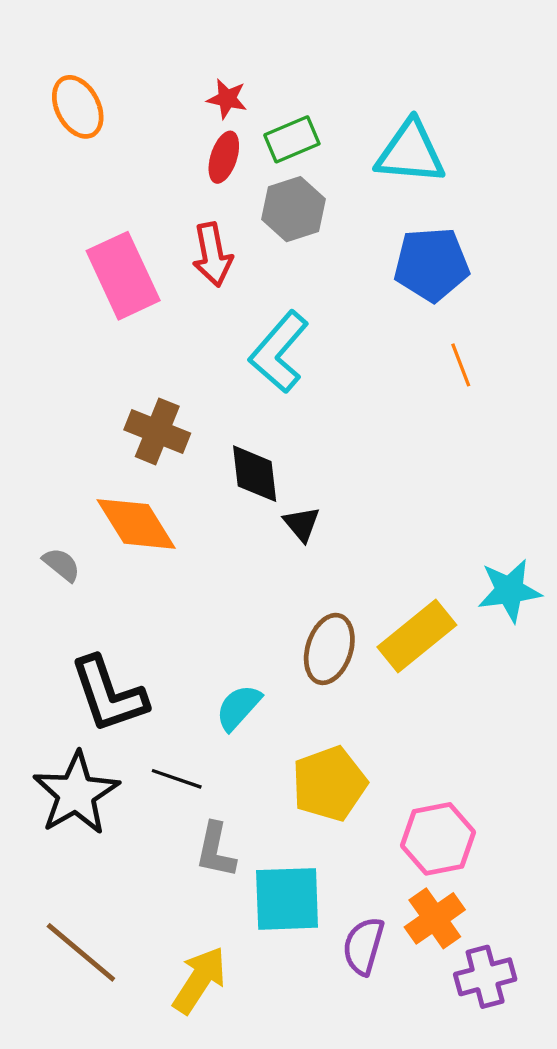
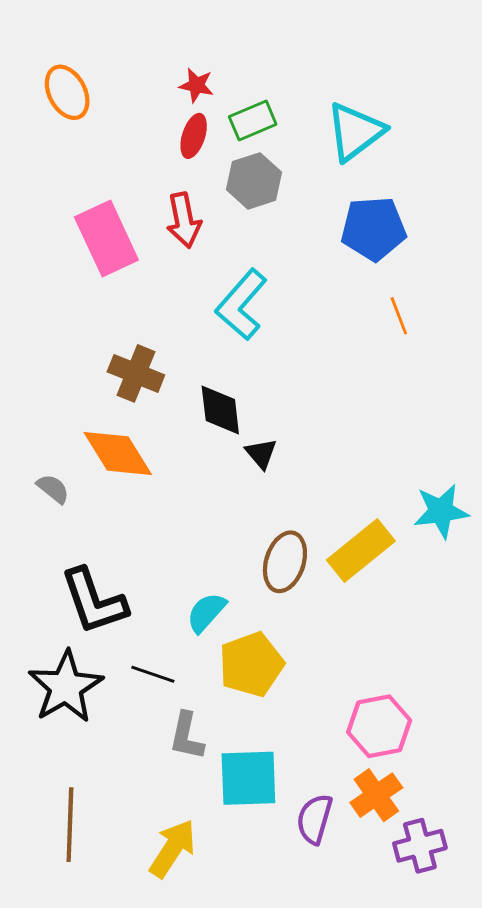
cyan triangle: (410, 152) -> (355, 132), turned -42
yellow pentagon: (329, 784) -> (251, 664), moved
brown line: (81, 952) -> (70, 825), turned 52

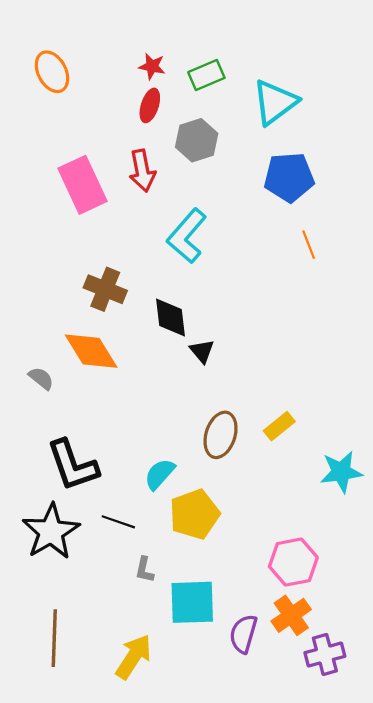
green rectangle: (253, 120) -> (206, 75), moved
cyan star: (441, 511) -> (341, 472), moved
yellow rectangle: (361, 551) -> (279, 426), size x0.6
gray L-shape: (187, 736) -> (144, 570), size x0.7

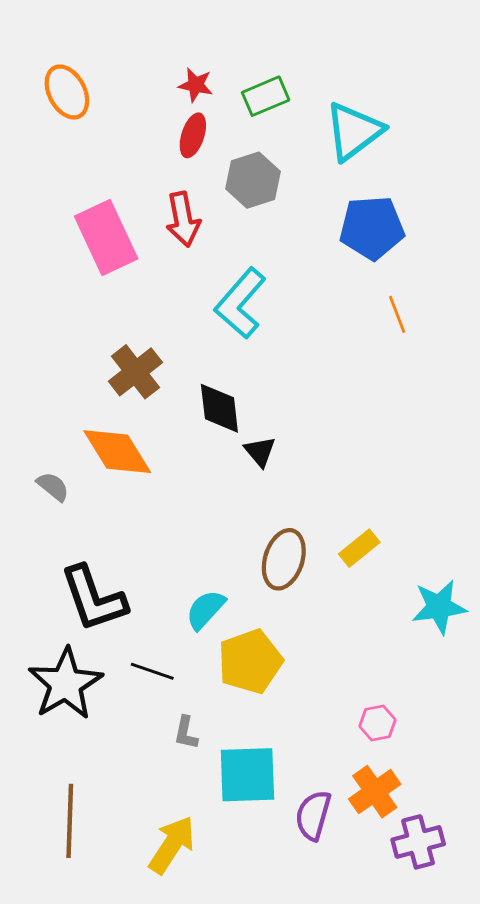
brown cross: (105, 289) -> (135, 372), turned 30
pink hexagon: (293, 562) -> (378, 723), size x0.6

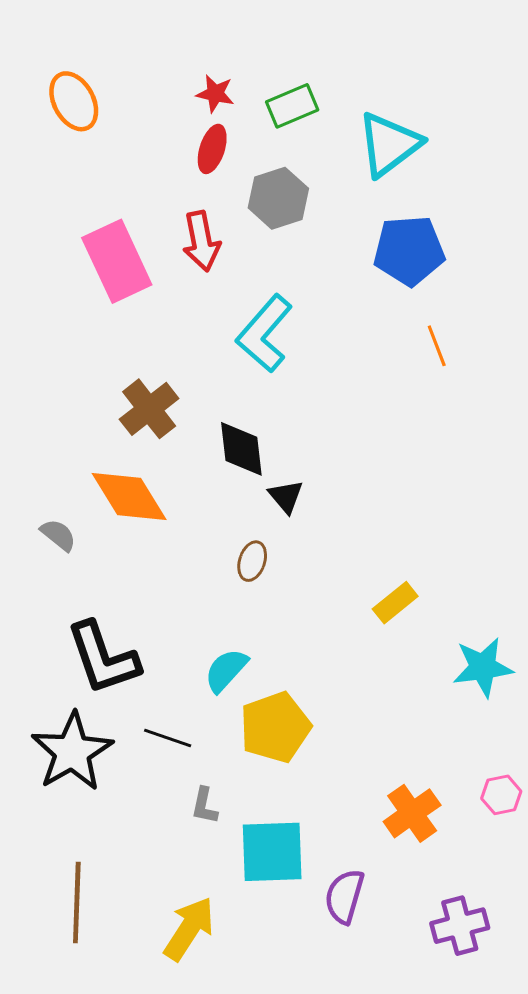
brown ellipse: (284, 559) -> (252, 561), moved, size x0.6
pink hexagon: (378, 723) -> (501, 795), moved
orange cross: (375, 792) -> (412, 813), moved

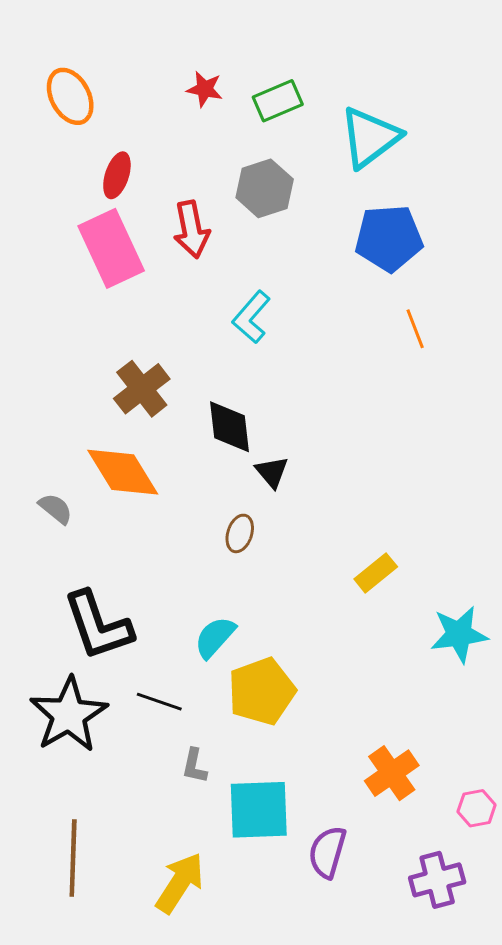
red ellipse: (212, 149) -> (117, 175), moved
cyan L-shape: (264, 334) -> (251, 317), size x0.7
pink hexagon: (501, 795) -> (477, 808), moved

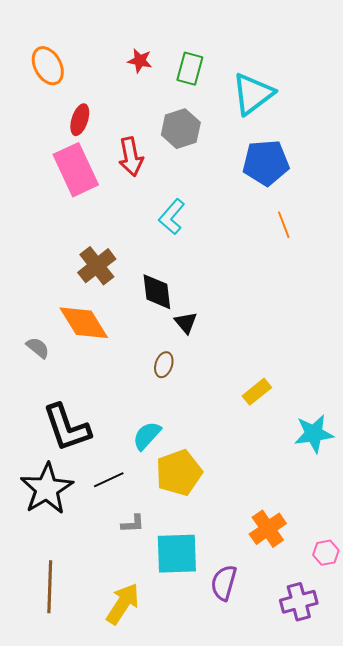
green rectangle: (278, 101) -> (190, 69), turned -52
black line: (159, 702) -> (109, 480), turned -44
gray L-shape: (194, 766) -> (133, 524), turned -105

